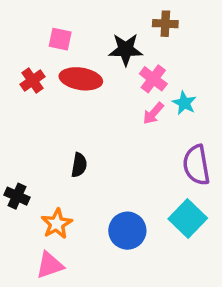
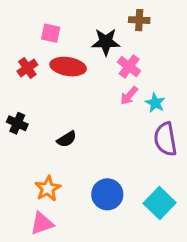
cyan star: (184, 103) -> (155, 103), moved
black semicircle: (79, 165) -> (67, 139), turned 48
black cross: (17, 196) -> (17, 123), moved
cyan square: (188, 219) -> (160, 203), moved

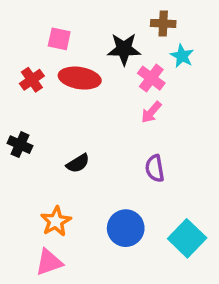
cyan star: (155, 103) -> (182, 56), moved
purple semicircle: (165, 139) -> (155, 168), moved, size x0.7

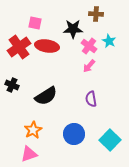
cyan star: (182, 56) -> (109, 41), moved
red cross: (32, 80) -> (19, 47), size x1.6
black semicircle: (78, 163) -> (46, 96), size x1.6

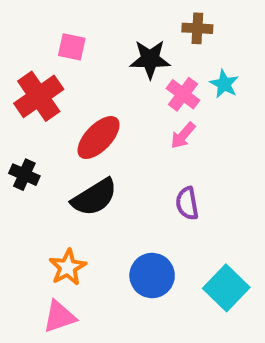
red ellipse: (47, 46) -> (99, 138), moved, turned -55

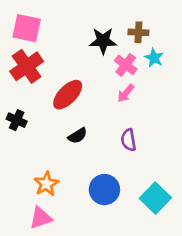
brown cross: (197, 28) -> (138, 32), moved
pink square: (72, 47) -> (27, 28), moved, size x1.5
black semicircle: (94, 197) -> (78, 136), moved, size x0.6

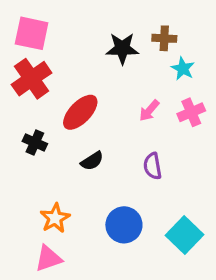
pink cross: (126, 65) -> (191, 112), moved, turned 30
black cross: (17, 120) -> (35, 143), moved

